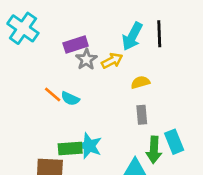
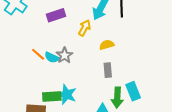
gray star: (86, 59) -> (64, 55), moved
yellow arrow: (112, 61) -> (85, 28), turned -35

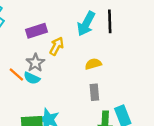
yellow arrow: (85, 28) -> (57, 46), moved
gray star: (64, 55) -> (35, 63), moved

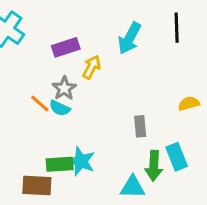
black line: (110, 21) -> (177, 28), moved
yellow semicircle: (93, 64) -> (189, 104), moved

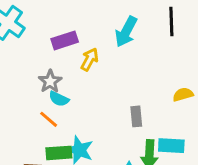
gray star: (64, 88) -> (50, 81), moved
orange line: (40, 104) -> (49, 119), moved
cyan rectangle: (177, 157) -> (171, 146), turned -65

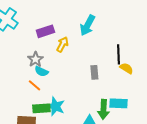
black line: (171, 21) -> (118, 54), moved
yellow semicircle: (183, 94) -> (126, 68), turned 48
gray rectangle: (136, 116) -> (94, 72), moved

